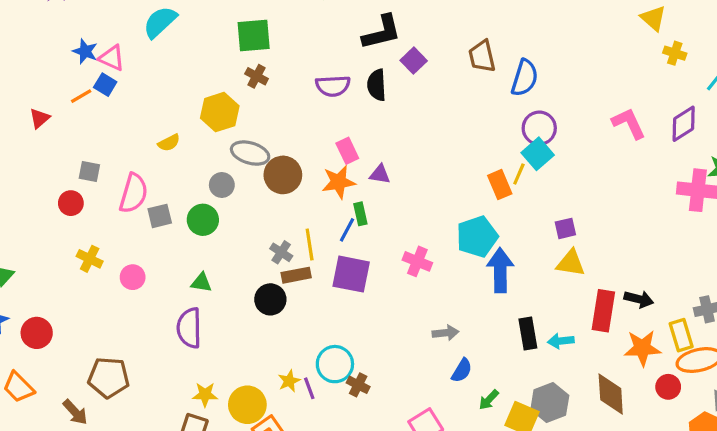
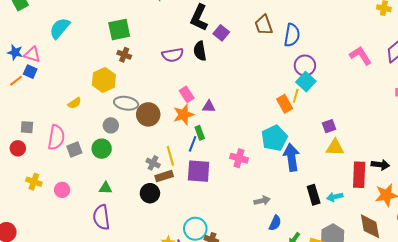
black L-shape: (382, 32) -> (199, 18), turned 136

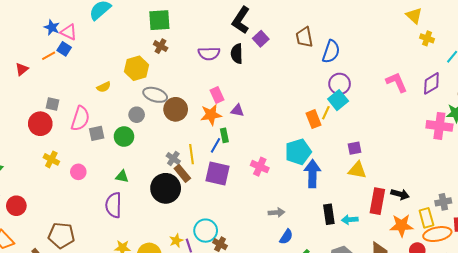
red circle: (18, 148) -> (40, 124), size x1.5
brown rectangle: (164, 176) -> (182, 173), turned 60
black circle: (150, 193) -> (166, 188), size x1.5

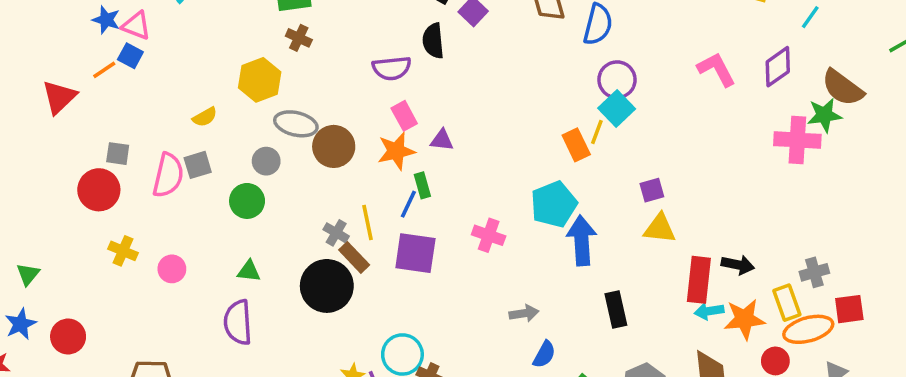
purple semicircle: (209, 54) -> (392, 68), moved
red triangle: (22, 69) -> (59, 97), size x1.5
gray square: (97, 133) -> (198, 165), moved
cyan arrow: (350, 220) -> (709, 311), moved

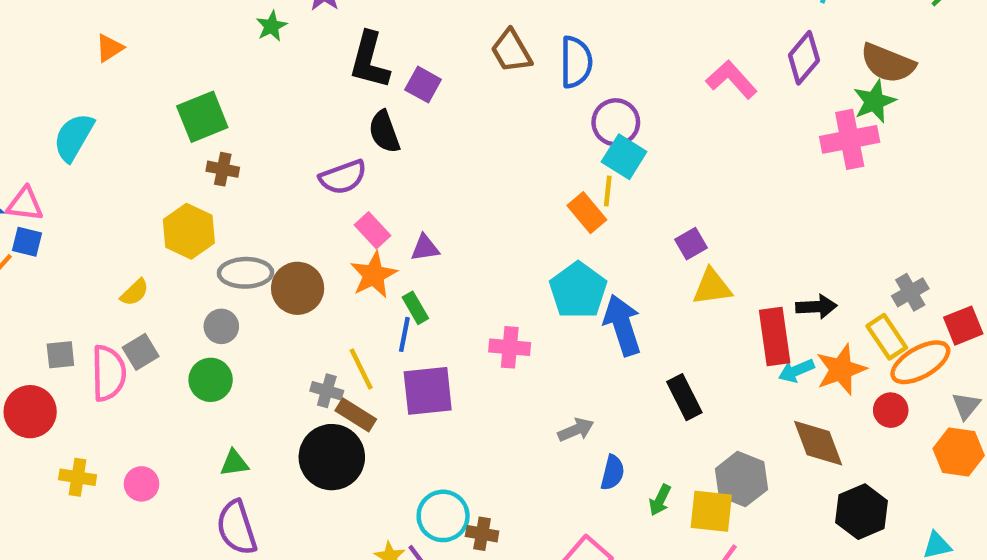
gray square: (118, 154) -> (60, 355), moved

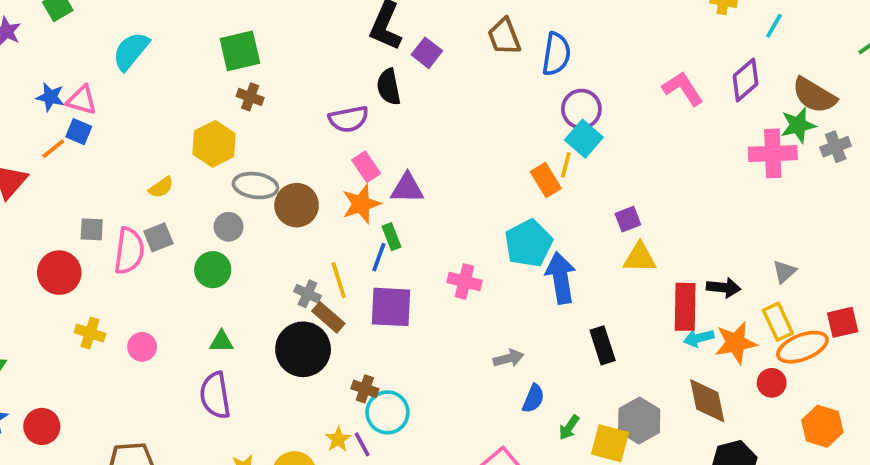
purple triangle: (425, 248) -> (407, 188), size x1.4
gray cross: (910, 292) -> (836, 147), moved
gray triangle: (966, 406) -> (784, 272), moved
brown cross: (482, 534) -> (365, 389), moved

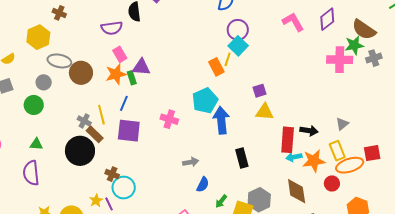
green rectangle: (391, 237) -> (132, 78), moved

